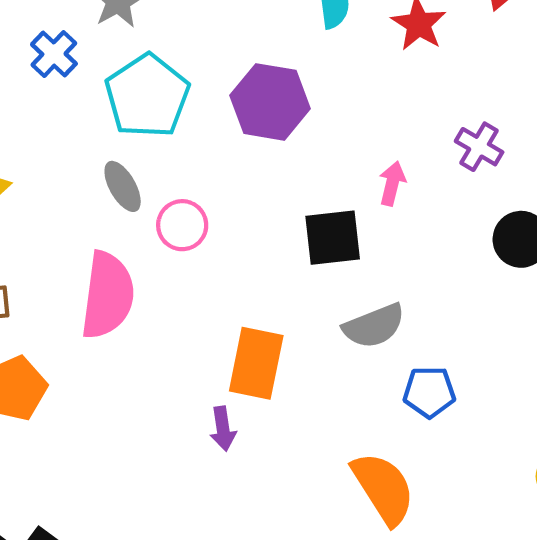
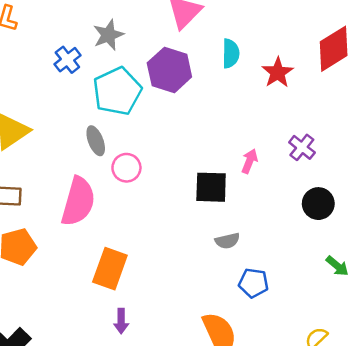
purple hexagon: (270, 102) -> (169, 70), moved
gray semicircle: (374, 326) -> (227, 241), size x0.7
orange rectangle: (256, 363) -> (110, 269), moved
purple arrow: (223, 429) -> (121, 321), moved

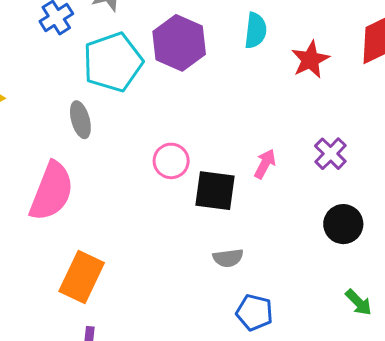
pink circle: (126, 168) -> (171, 161), moved

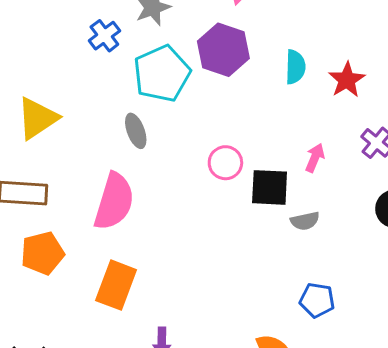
cyan semicircle: (256, 31) -> (295, 67), moved
red star: (310, 60) -> (347, 80), moved
gray semicircle: (228, 258) -> (305, 221), moved
orange rectangle: (82, 277) -> (116, 285), moved

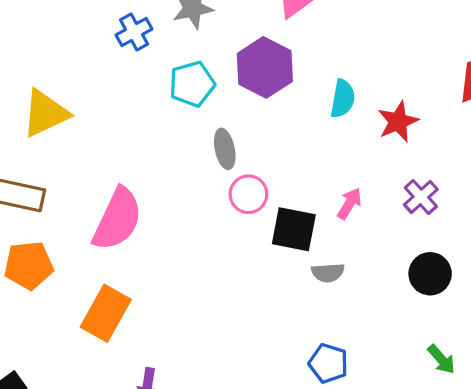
cyan pentagon: (162, 74) -> (192, 84), size x0.7
gray ellipse: (136, 131) -> (225, 149), moved

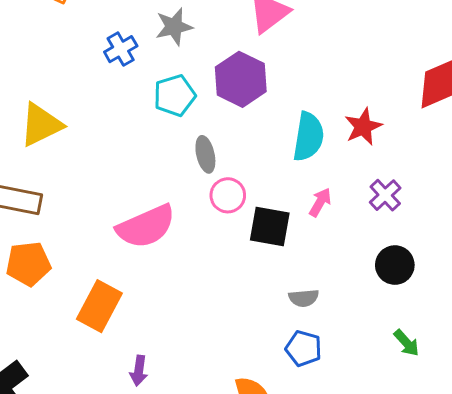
cyan semicircle: (343, 99) -> (308, 137), moved, size x1.4
pink semicircle: (117, 219) -> (146, 226), moved, turned 42
gray semicircle: (328, 273) -> (304, 298), moved

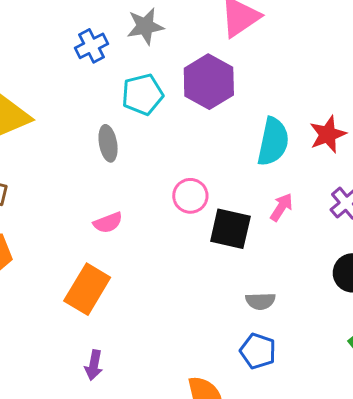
gray ellipse: (205, 154) -> (108, 143), moved
pink semicircle: (146, 226) -> (108, 223), size x0.5
orange rectangle: (99, 306) -> (87, 289), moved

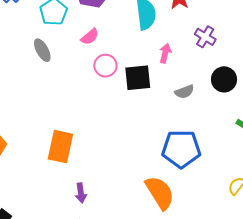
pink semicircle: (108, 223) -> (90, 37), moved
gray semicircle: (260, 301) -> (184, 92), moved
blue pentagon: (258, 351) -> (181, 149), size x1.6

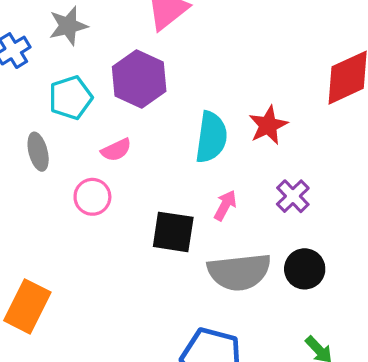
pink circle: (105, 66) -> (92, 197), moved
gray semicircle: (184, 92) -> (239, 272), size x2.0

